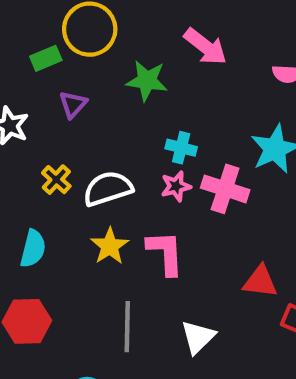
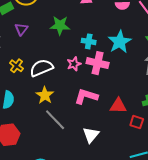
green star: (147, 81) -> (60, 25), moved
cyan cross: (181, 148) -> (89, 41), moved
pink L-shape: (165, 253) -> (86, 96), moved, turned -65
gray line: (127, 327) -> (55, 120), moved, turned -40

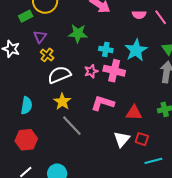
yellow cross: (16, 66) -> (47, 55), moved
red square: (137, 122) -> (142, 139), moved
white triangle: (91, 135) -> (122, 139), moved

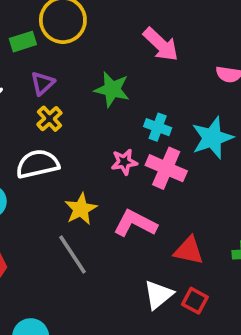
white semicircle: (59, 75) -> (38, 164), moved
yellow star: (62, 102) -> (81, 209), moved

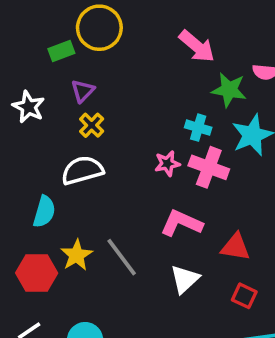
green star: (112, 89) -> (229, 90), moved
yellow star: (81, 209) -> (76, 255), moved
white triangle: (158, 295) -> (185, 279), moved

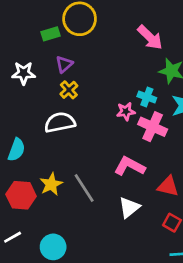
white star: (29, 107) -> (24, 73), turned -30
pink star: (167, 164) -> (126, 111), moved
cyan semicircle: (44, 212) -> (17, 150), moved

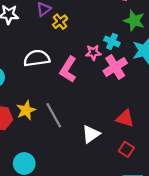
yellow cross: (69, 90) -> (60, 22), moved
pink cross: (153, 127) -> (115, 67), turned 30
pink L-shape: (130, 166) -> (68, 69), moved, turned -90

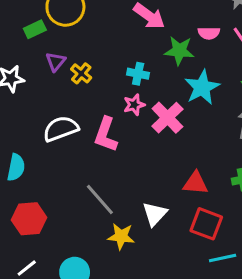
cyan cross: (112, 41) -> (138, 74), moved
yellow star: (26, 110) -> (121, 236), moved, turned -30
red square: (126, 149) -> (206, 224), size x1.5

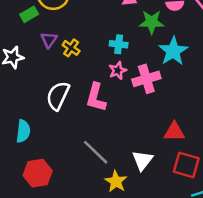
pink cross: (167, 118) -> (146, 79), turned 32
white semicircle: (61, 129) -> (58, 96), turned -40
yellow star: (121, 236) -> (116, 181), turned 30

